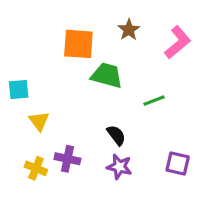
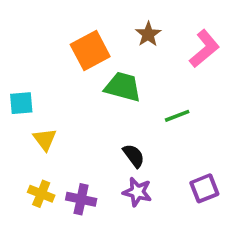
orange square: (78, 44) -> (90, 51), turned -32
purple cross: (67, 159) -> (81, 199), moved
purple square: (178, 164) -> (204, 188), turned -35

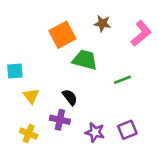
brown star: (148, 34) -> (102, 23), turned -30
black semicircle: (134, 156) -> (70, 97), moved
purple square: (204, 188) -> (127, 130), moved
purple cross: (81, 199) -> (60, 120), moved

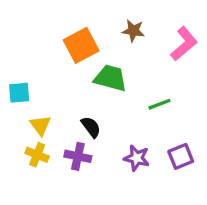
purple square: (127, 130) -> (181, 156), moved
purple star: (95, 132) -> (137, 158), moved
yellow cross: (29, 134) -> (37, 155), moved

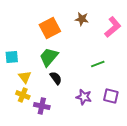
green trapezoid: (111, 78) -> (49, 57), moved, turned -65
purple cross: (78, 156) -> (42, 106), moved
purple square: (181, 156) -> (111, 96), turned 35

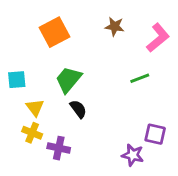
orange square: (50, 28) -> (54, 32), moved
green line: (98, 64) -> (140, 78), moved
purple star: (84, 97) -> (133, 155), moved

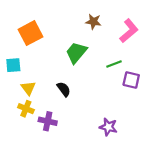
orange square: (54, 32) -> (30, 33), moved
green trapezoid: (68, 80) -> (76, 53), moved
purple square: (155, 134) -> (131, 80), moved

